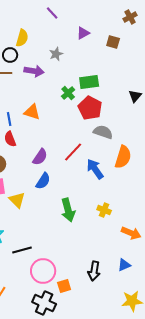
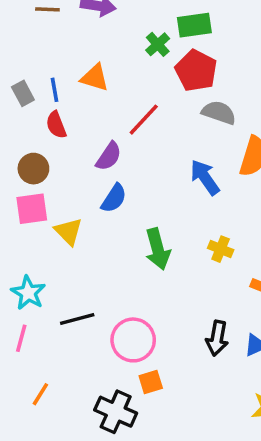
red line: (73, 152) -> (144, 120), moved
pink circle: (43, 271) -> (133, 340), moved
black arrow: (94, 271) -> (217, 338), moved

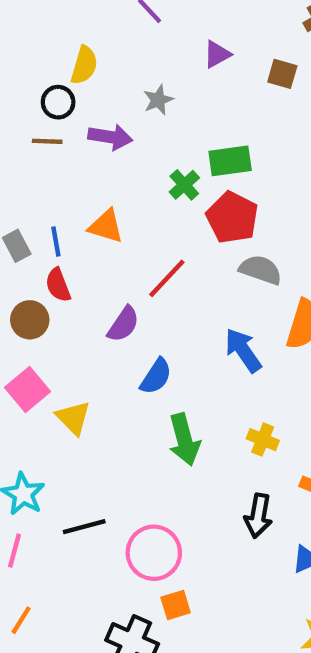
brown circle: (33, 169) -> (30, 320), moved
blue semicircle: (114, 198) -> (156, 376), moved
pink square: (32, 209) -> (28, 389), turned -32
black arrow: (217, 338) -> (258, 516), moved
orange line: (40, 394) -> (21, 620), moved

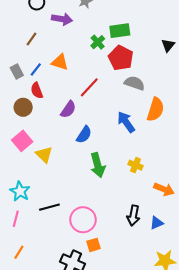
brown line: (47, 141) -> (32, 39), moved, turned -56
blue line: (56, 241) -> (36, 69), turned 48
black arrow: (258, 516) -> (133, 216), moved

